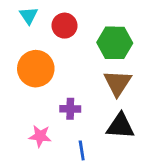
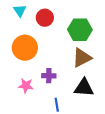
brown triangle: (118, 83) -> (82, 58), turned 30
pink star: (40, 136) -> (26, 86), moved

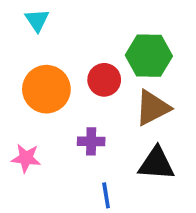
red circle: (45, 18) -> (104, 80), moved
pink star: (26, 86) -> (26, 158), moved

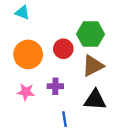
cyan triangle: (37, 20) -> (22, 12), turned -35
pink star: (26, 158) -> (26, 92), moved

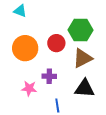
pink star: (26, 92) -> (29, 88), moved

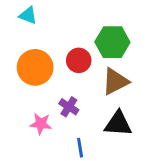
purple cross: (49, 76) -> (69, 107), turned 32

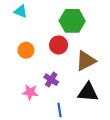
green hexagon: (112, 42) -> (72, 21), moved
orange circle: (35, 67) -> (26, 50), size x0.6

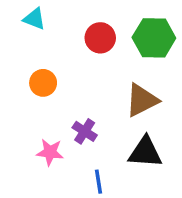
green hexagon: (72, 21) -> (154, 38), moved
red circle: (58, 45) -> (100, 38), moved

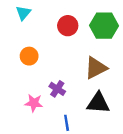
cyan triangle: (34, 19) -> (23, 13), turned 49

